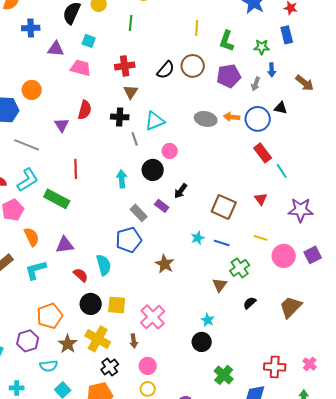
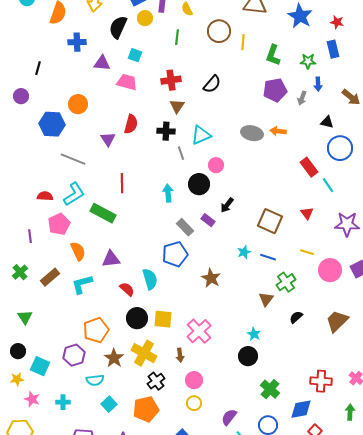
brown circle: (193, 66) -> (219, 31), moved
blue circle: (258, 119) -> (340, 148), moved

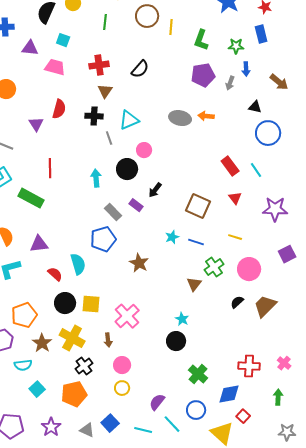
red rectangle: (309, 167) -> (230, 166), moved
pink circle: (330, 270) -> (249, 269), moved
black semicircle: (296, 317) -> (237, 302), moved

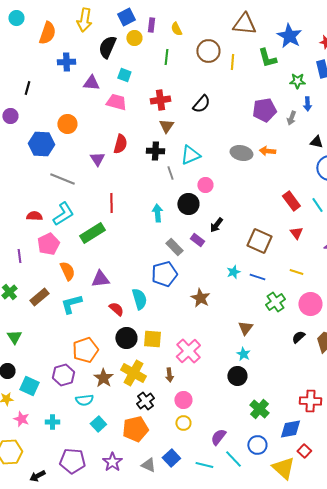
green L-shape: (201, 40) -> (267, 58), moved, turned -35
green rectangle: (31, 198) -> (92, 233), turned -60
brown triangle: (194, 284) -> (245, 328), moved

